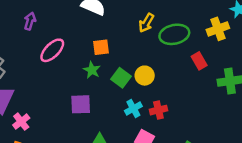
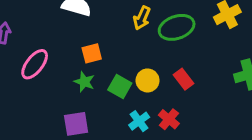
red rectangle: (199, 61) -> (184, 79), moved
red cross: (158, 110) -> (169, 119), turned -30

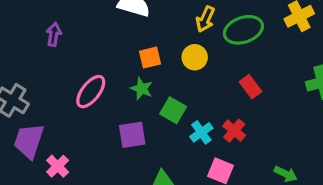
pink ellipse: (35, 64) -> (91, 92), moved
yellow circle: (148, 80) -> (195, 57), moved
green square: (120, 87) -> (173, 110), moved

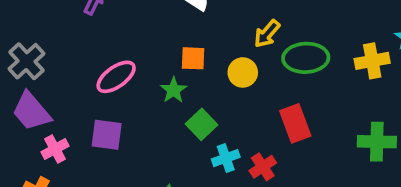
red rectangle: (251, 87) -> (295, 123), size x1.4
purple square: (132, 135) -> (107, 135), moved
purple trapezoid: (29, 141) -> (31, 111), turned -75

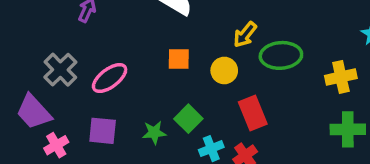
gray cross: (26, 61) -> (60, 70), moved
yellow cross: (372, 61) -> (341, 77), moved
green star: (174, 90) -> (154, 133), moved, turned 30
red rectangle: (295, 123) -> (253, 113), moved

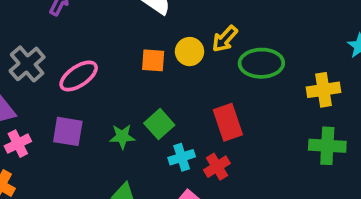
yellow circle: (224, 70) -> (190, 52), moved

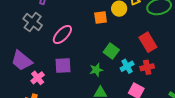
gray cross: (27, 64) -> (33, 22), moved
green star: (122, 137) -> (96, 70), moved
red cross: (217, 167) -> (147, 67), turned 32

